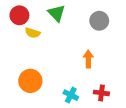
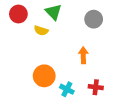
yellow semicircle: (33, 33) -> (41, 30), moved
orange circle: (30, 81) -> (44, 76), moved

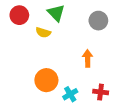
cyan cross: (67, 89) -> (70, 94), turned 32

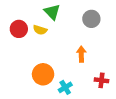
red circle: (19, 15) -> (19, 29), moved
red cross: (101, 92) -> (101, 80), moved

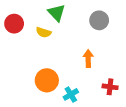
red circle: (19, 29) -> (14, 24), moved

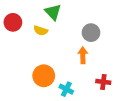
gray circle: (99, 20) -> (91, 33), moved
cyan cross: (71, 94) -> (66, 89), turned -32

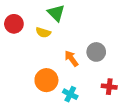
gray circle: (91, 33) -> (96, 52), moved
orange arrow: (83, 55) -> (71, 58), moved, turned -35

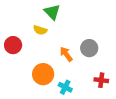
red circle: (14, 24) -> (13, 45), moved

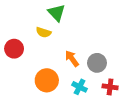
gray circle: (89, 48) -> (97, 63), moved
cyan cross: (65, 87) -> (80, 87), moved

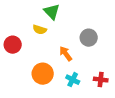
gray circle: (97, 63) -> (89, 38), moved

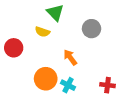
gray circle: (89, 38) -> (92, 29), moved
cyan cross: (73, 80) -> (68, 85), moved

